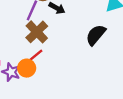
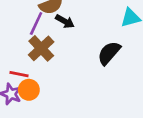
red line: (36, 55) -> (19, 74), moved, turned 49

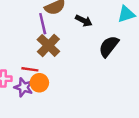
black arrow: (65, 21) -> (84, 21), moved
purple line: (36, 23) -> (43, 24), turned -35

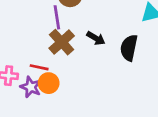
black arrow: (84, 21) -> (96, 38), moved
black semicircle: (109, 46) -> (129, 48), turned -30

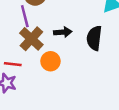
black arrow: (96, 38) -> (63, 32), turned -30
orange circle: (49, 83) -> (50, 61), moved

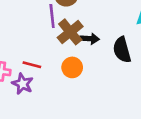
black semicircle: (94, 38) -> (122, 50), turned -30
brown cross: (31, 39) -> (70, 32), moved

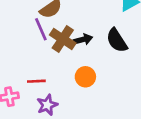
orange circle: (72, 67) -> (85, 77), moved
purple star: (23, 84) -> (47, 105), moved, turned -30

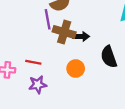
brown cross: (63, 39) -> (64, 32), turned -30
black semicircle: (117, 40) -> (109, 57), moved

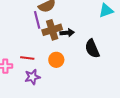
brown cross: (64, 32) -> (52, 30), turned -30
orange circle: (76, 69) -> (56, 60), moved

